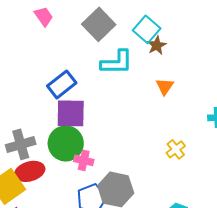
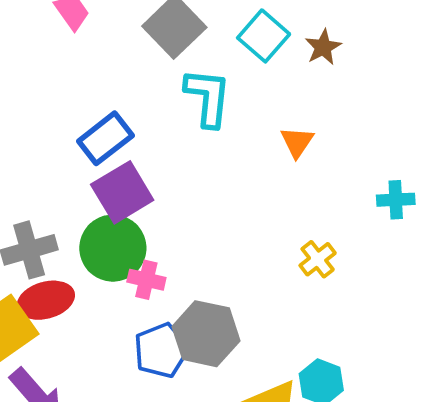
brown star: (157, 45) -> (323, 47), moved
cyan L-shape: (117, 62) -> (208, 97), turned -84
purple square: (71, 113) -> (122, 192), turned -32

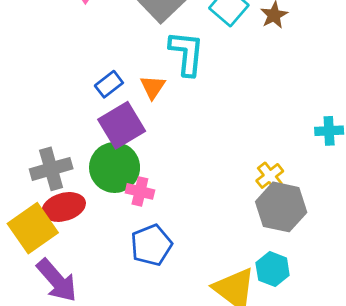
blue rectangle: (105, 138) -> (109, 84), size x0.7
orange triangle: (297, 142) -> (153, 87), moved
gray hexagon: (206, 334) -> (281, 207), moved

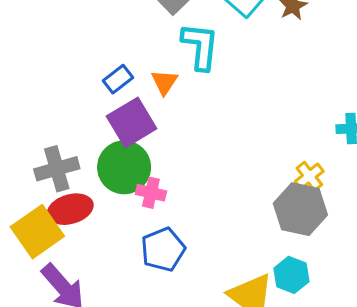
yellow cross: (270, 176) -> (309, 176), moved

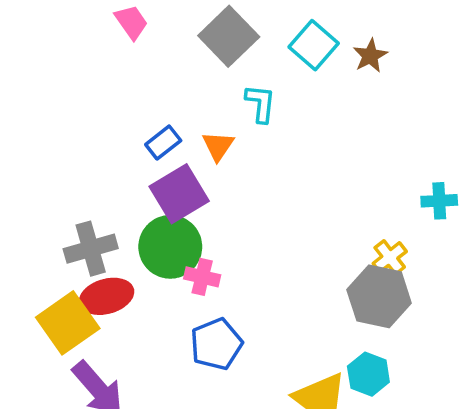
cyan L-shape: (200, 46) -> (261, 103), size x0.7

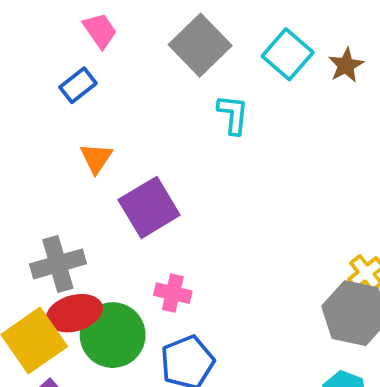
blue rectangle: (163, 142) -> (78, 85), moved
orange triangle: (218, 146) -> (96, 158), moved
green circle: (170, 247) -> (113, 335), moved

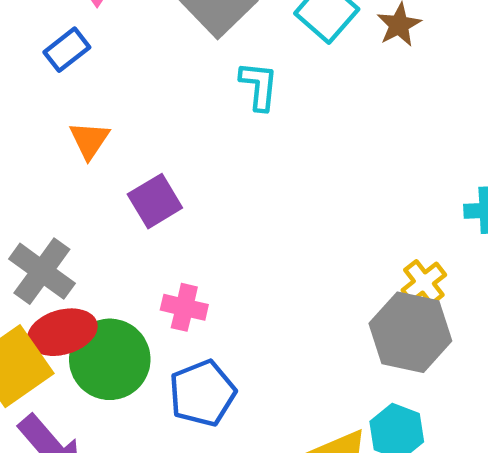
purple square: (149, 207) -> (155, 201), size x0.7
gray cross: (58, 264) -> (42, 271), turned -38

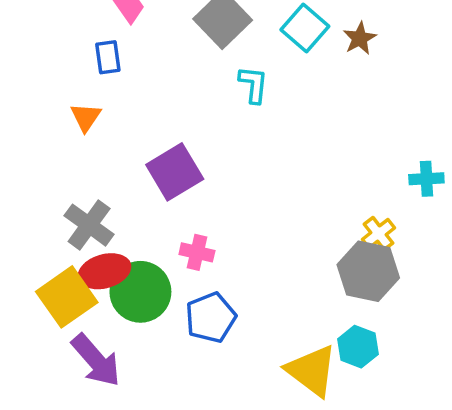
blue rectangle: (67, 50) -> (108, 57), turned -60
orange triangle: (89, 140) -> (86, 117), moved
purple square: (155, 201) -> (175, 172), size x1.4

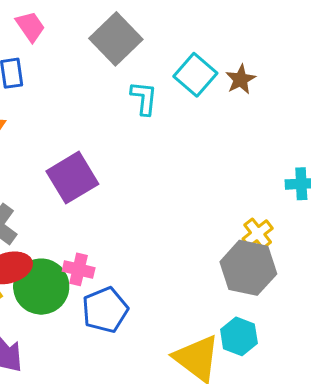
cyan square: (305, 28) -> (195, 75), moved
brown star: (360, 38) -> (241, 79), moved
pink cross: (197, 252) -> (79, 269), moved

